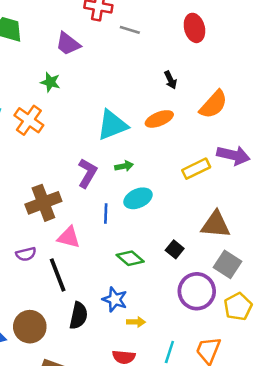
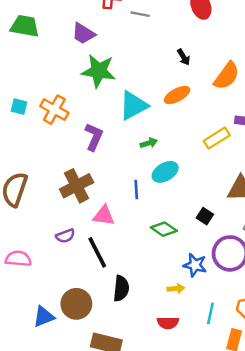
green star: (50, 82) -> (99, 71), moved, size x1.8
purple L-shape: (87, 173) -> (94, 137), moved
blue star: (115, 299) -> (195, 265), moved

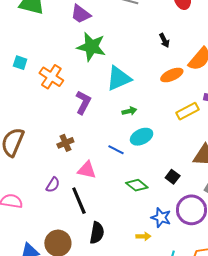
orange ellipse: (177, 95) -> (172, 75), moved
cyan square: (19, 107) -> (20, 63), moved
brown cross: (77, 186) -> (65, 143), size x0.6
blue line: (136, 190) -> (116, 150), turned -63
purple semicircle: (65, 236) -> (53, 185), turned -42

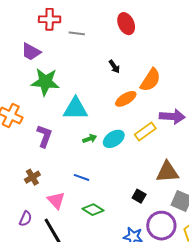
cyan triangle: (119, 78) -> (75, 109), turned 32
cyan ellipse: (142, 137) -> (114, 139), moved
pink triangle: (87, 170) -> (56, 200), turned 42
green diamond: (137, 185) -> (93, 210), moved

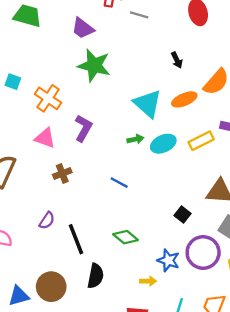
cyan triangle: (75, 109) -> (148, 104), moved, turned 32
pink triangle: (56, 200) -> (45, 138), moved, turned -36
green diamond: (93, 210) -> (126, 237), moved

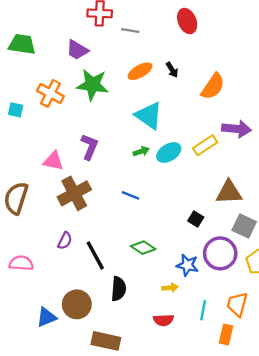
orange cross: (48, 98) -> (50, 93), moved
orange ellipse: (184, 99) -> (140, 71), moved
brown cross: (62, 173) -> (74, 193), size x1.8

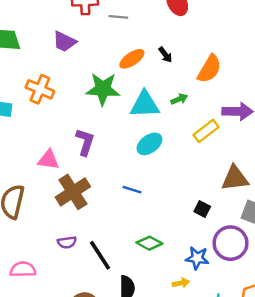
green star: (92, 85) -> (103, 89), moved
cyan triangle: (149, 116) -> (145, 104), turned -32
green arrow: (141, 151) -> (179, 99), moved
cyan ellipse: (169, 152) -> (149, 144), moved
purple semicircle: (65, 241) -> (67, 242), turned 60

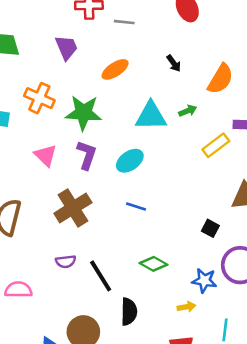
purple trapezoid: (64, 42) -> (66, 48), turned -140
orange ellipse: (132, 59) -> (115, 69), moved
green star: (103, 89) -> (84, 113), moved
cyan ellipse: (149, 144) -> (130, 161), moved
pink triangle: (48, 160) -> (45, 155), moved, turned 35

